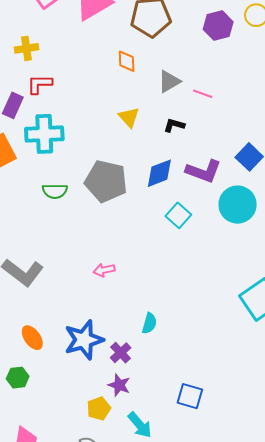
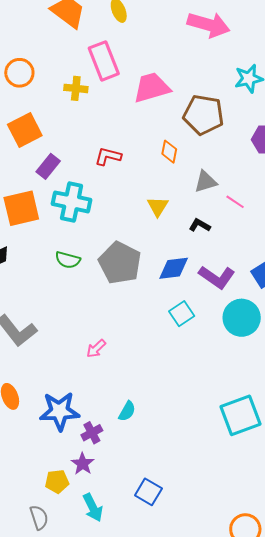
yellow cross: (26, 48) -> (76, 88), moved
red L-shape: (40, 84) -> (108, 156), moved
pink arrow: (104, 270) -> (96, 349), turned -45

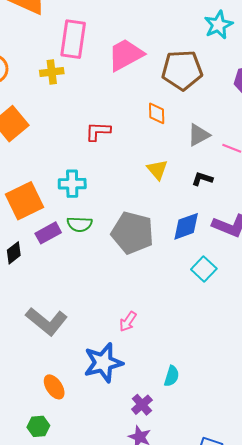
pink rectangle: (104, 61) -> (73, 39), turned 42
purple rectangle: (48, 166) -> (48, 233), moved, turned 35
cyan cross: (72, 202) -> (72, 184), size x0.7
green semicircle: (68, 260) -> (80, 224), moved
blue star: (59, 411) -> (103, 363), moved

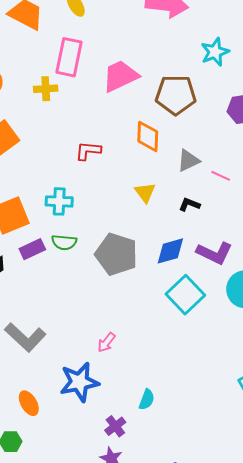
orange diamond: (157, 113) -> (148, 136), size x1.4
cyan square: (204, 269) -> (185, 295), size x1.5

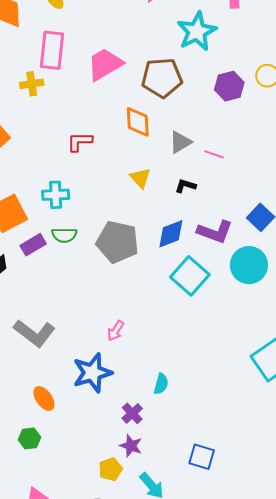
cyan star: (215, 52) -> (197, 31), size x1.4

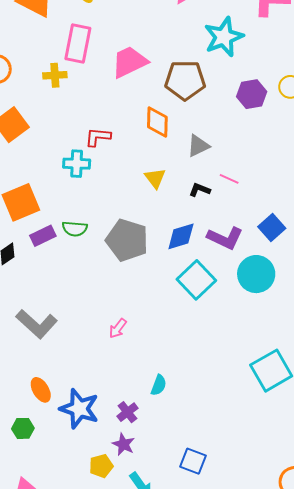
pink line: (214, 154) -> (229, 179), moved
cyan cross: (56, 195) -> (77, 164), moved
blue star: (92, 373) -> (79, 409), moved, turned 30

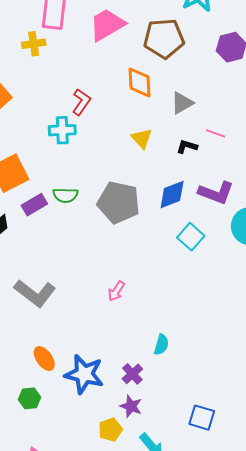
red L-shape: (98, 137) -> (81, 102), turned 124
cyan square: (196, 280) -> (191, 237), size x0.7

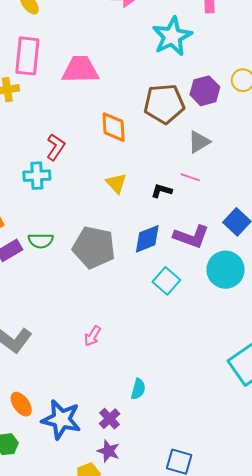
pink trapezoid: (107, 25) -> (80, 70), turned 30
brown pentagon: (164, 38) -> (164, 104), moved
gray triangle: (182, 103) -> (199, 142), moved

